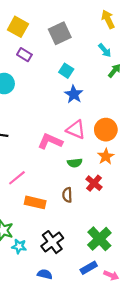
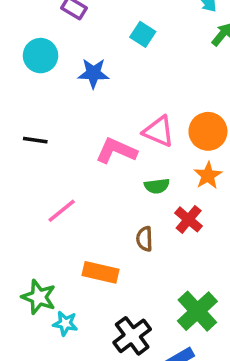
blue star: (74, 94) -> (93, 73), moved, turned -30
orange rectangle: (35, 202) -> (100, 272), moved
black cross: (52, 242) -> (132, 336), moved

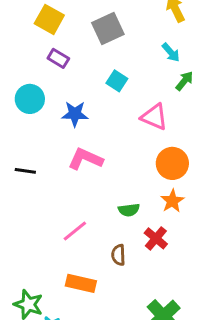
pink triangle: (159, 131) -> (154, 117), moved
pink L-shape: (116, 151) -> (85, 159), moved
pink line: (62, 211) -> (75, 231), moved

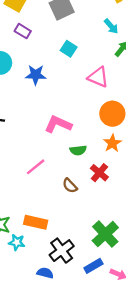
pink L-shape: (85, 159) -> (58, 124), moved
brown semicircle: (118, 255) -> (70, 186), turned -42
orange rectangle: (81, 283) -> (36, 222), moved

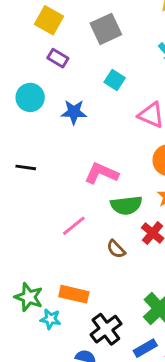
green semicircle: (78, 150) -> (126, 205), size x1.5

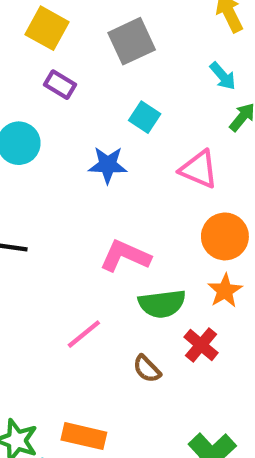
blue star: (74, 112) -> (108, 165), moved

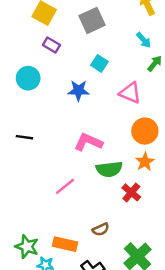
brown semicircle: (147, 369) -> (101, 229), moved, turned -70

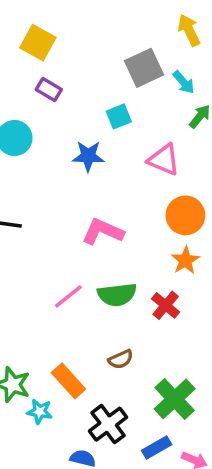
gray square: (92, 20) -> (144, 68), moved
cyan square: (99, 63) -> (119, 116), turned 35
green semicircle: (109, 169) -> (117, 295), moved
orange rectangle: (65, 244) -> (68, 381), turned 35

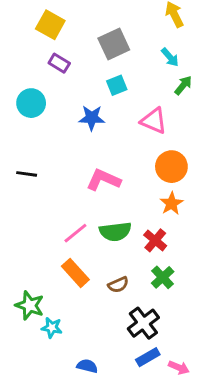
gray square: (144, 68) -> (114, 44), moved
orange rectangle: (68, 381) -> (75, 273), moved
green cross: (175, 399) -> (163, 277), moved, size x0.7
black cross: (108, 424) -> (143, 323), moved

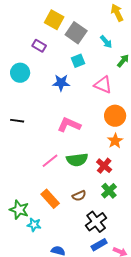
yellow square: (50, 25) -> (54, 20), moved
gray square: (114, 44) -> (76, 33), turned -30
cyan arrow: (170, 57) -> (106, 42), moved
orange rectangle: (75, 273) -> (50, 199), moved

